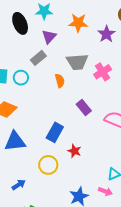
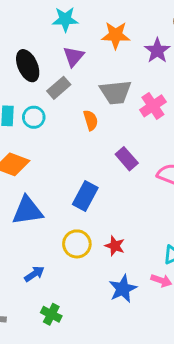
black ellipse: (20, 23) -> (28, 66), moved
red star: (74, 151) -> (115, 246), moved

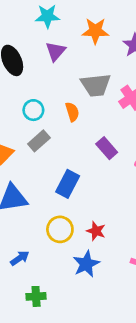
gray rectangle: (59, 88) -> (39, 141), moved
cyan circle: (34, 117) -> (33, 110), moved
blue star: (123, 289) -> (86, 264), moved
green cross: (51, 314) -> (36, 296), turned -30

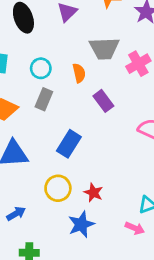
gray rectangle: (39, 141) -> (44, 99), turned -30
purple rectangle: (107, 148) -> (103, 101), moved

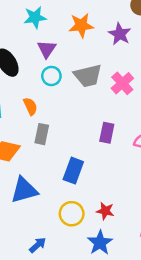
cyan circle: (41, 68) -> (51, 76), moved
orange semicircle: (79, 73) -> (30, 106), moved
purple rectangle: (103, 101) -> (107, 133), moved, turned 60

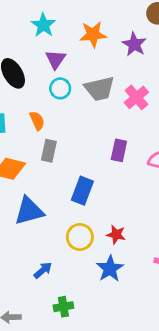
cyan star: (35, 17) -> (43, 25), turned -30

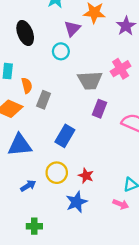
purple triangle: (55, 59) -> (72, 29), moved
gray trapezoid: (99, 89) -> (90, 80), moved
orange semicircle: (37, 121) -> (27, 85), moved
blue arrow: (43, 270) -> (28, 186), moved

